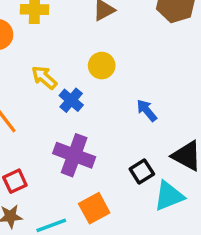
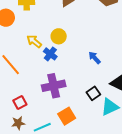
yellow circle: (102, 66) -> (59, 36), moved
purple cross: (74, 155) -> (54, 86), turned -30

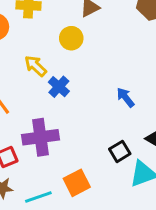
yellow circle: (59, 36) -> (71, 38), moved
purple cross: (54, 86) -> (41, 137), moved

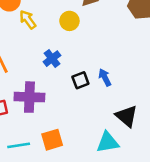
yellow arrow: (36, 66) -> (28, 20), moved
black square: (120, 151) -> (80, 80), moved

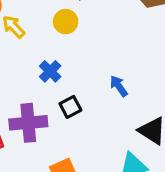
black square: (80, 80) -> (70, 107), moved

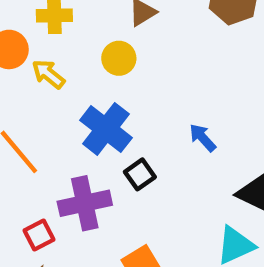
blue cross: (50, 71) -> (106, 129), size x1.6

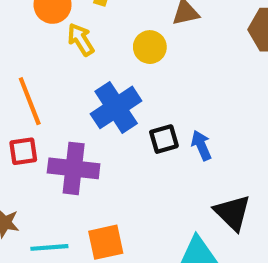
black square: (140, 174) -> (164, 139), moved
red square: (39, 235) -> (23, 151), moved

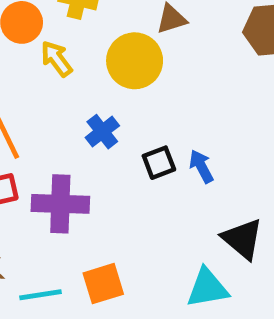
yellow circle: (150, 47) -> (135, 61), size x1.5
blue cross: (116, 107) -> (102, 132), size x0.6

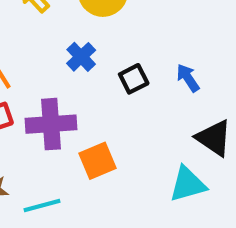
blue arrow: (201, 166) -> (188, 78), moved
orange square: (103, 284) -> (98, 161), moved

